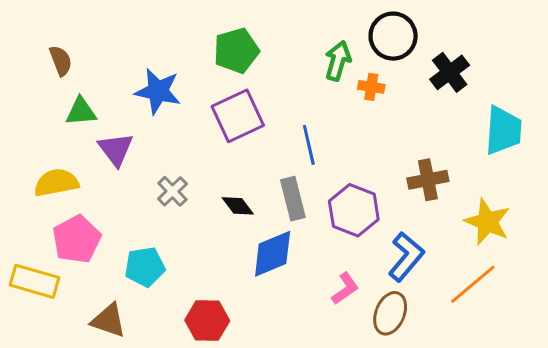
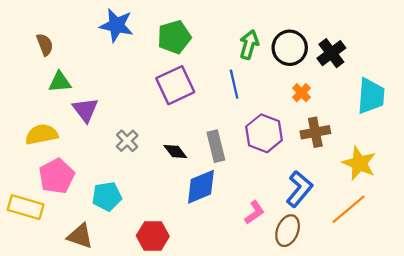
black circle: (393, 36) -> (290, 48), moved
orange cross: (371, 87) -> (301, 93), moved, turned 36
blue star: (158, 91) -> (116, 25), moved
blue line: (309, 145) -> (234, 84), moved
purple hexagon: (354, 210) -> (264, 133), moved

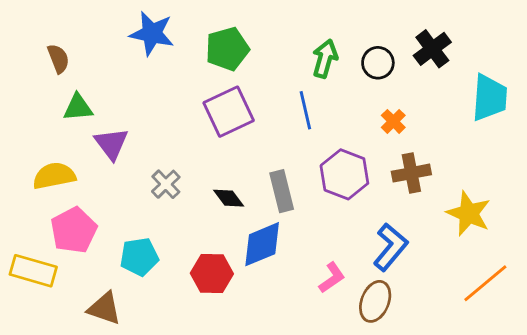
black circle: (290, 48) -> (378, 63), size x0.7
black cross: (331, 53) -> (432, 49), moved
cyan trapezoid: (371, 96) -> (490, 98), moved
orange line: (349, 209) -> (485, 283), moved
red hexagon: (153, 236) -> (212, 273), moved

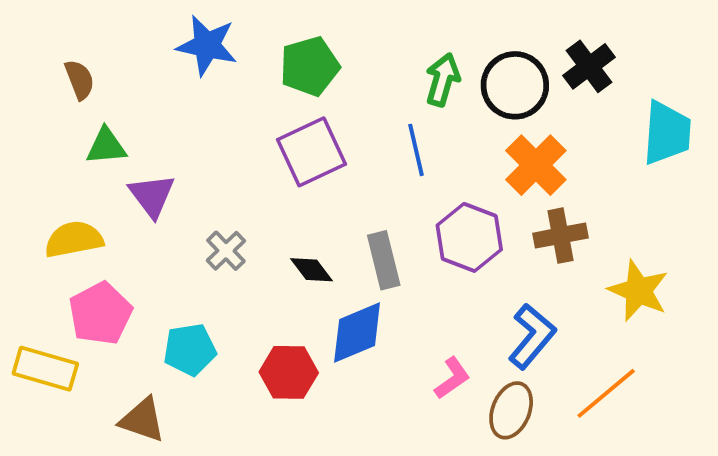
black circle: (378, 63) -> (515, 85), size x1.5
orange cross: (393, 121) -> (536, 165), size x1.8
orange line: (485, 283) -> (606, 393), moved

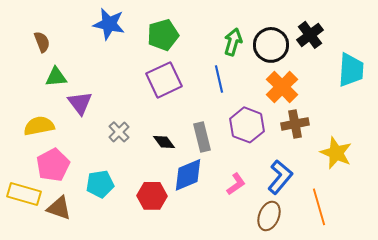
pink L-shape: (452, 378) -> (236, 184), moved
orange line: (606, 393) -> (319, 207), turned -66
brown triangle: (142, 420) -> (59, 208), moved

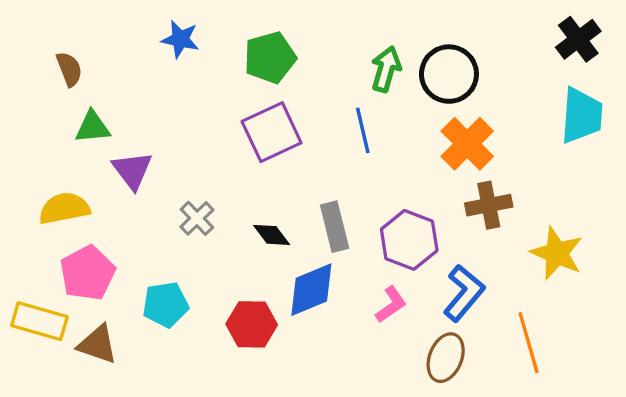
blue star: (109, 24) -> (180, 39), size x0.7
black cross: (310, 35) -> (578, 39), moved
purple hexagon: (247, 125) -> (409, 240), moved

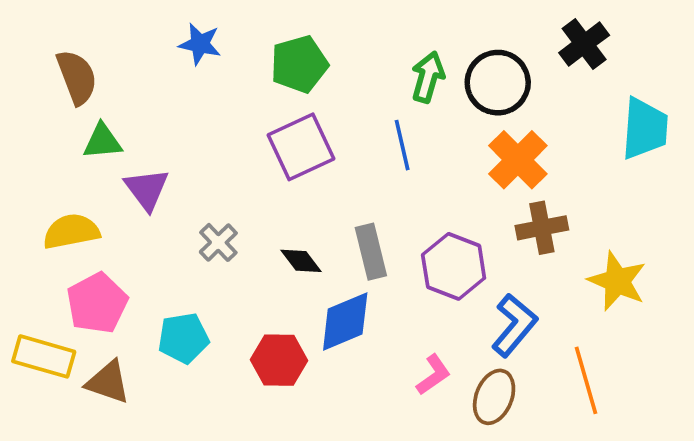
black cross: (578, 39) -> (584, 44), moved
brown semicircle: (69, 69) -> (77, 77), size x1.4
pink L-shape: (391, 305) -> (433, 375), moved

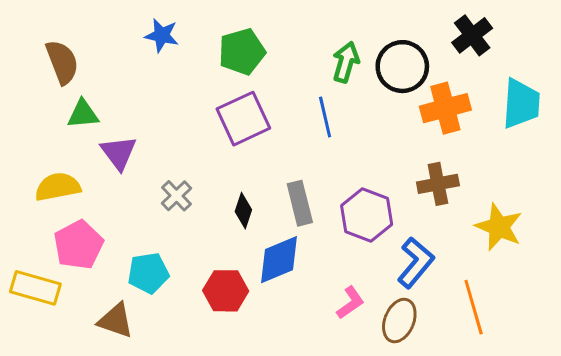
orange cross: (518, 160) -> (445, 108), moved, turned 30
black diamond: (301, 261) -> (243, 211), turned 56
brown triangle: (108, 382) -> (116, 321), moved

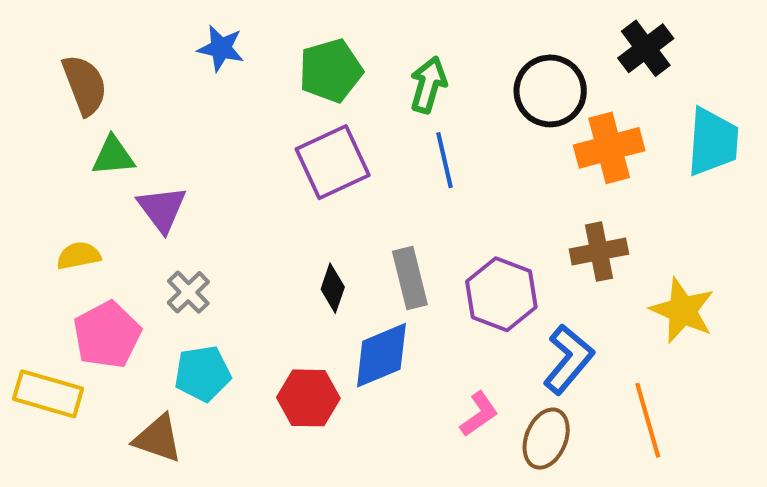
green arrow: (346, 62) -> (428, 85), moved
yellow semicircle: (58, 187) -> (79, 256), size x0.7
gray cross: (177, 196) -> (188, 292), moved

